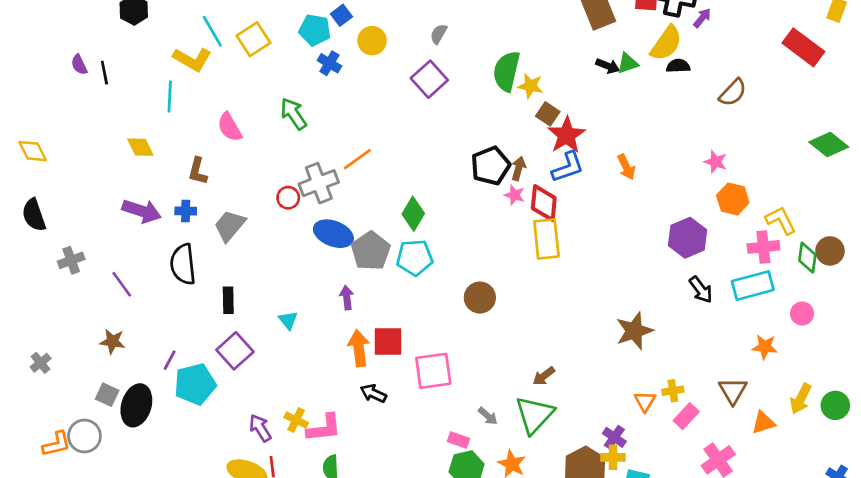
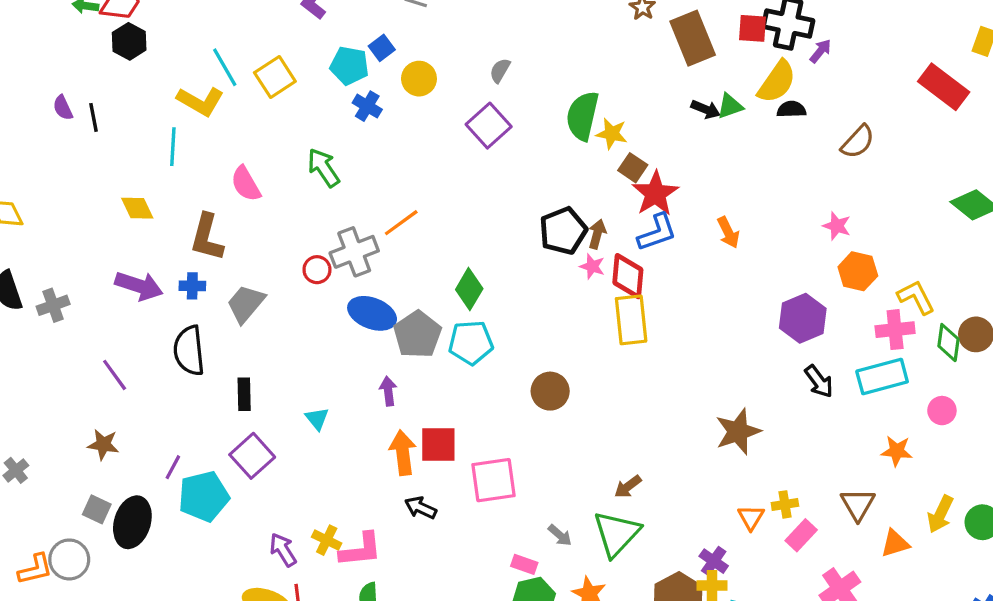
brown L-shape: (198, 171) -> (207, 237), size x1.4
gray cross: (71, 260) -> (53, 305), moved

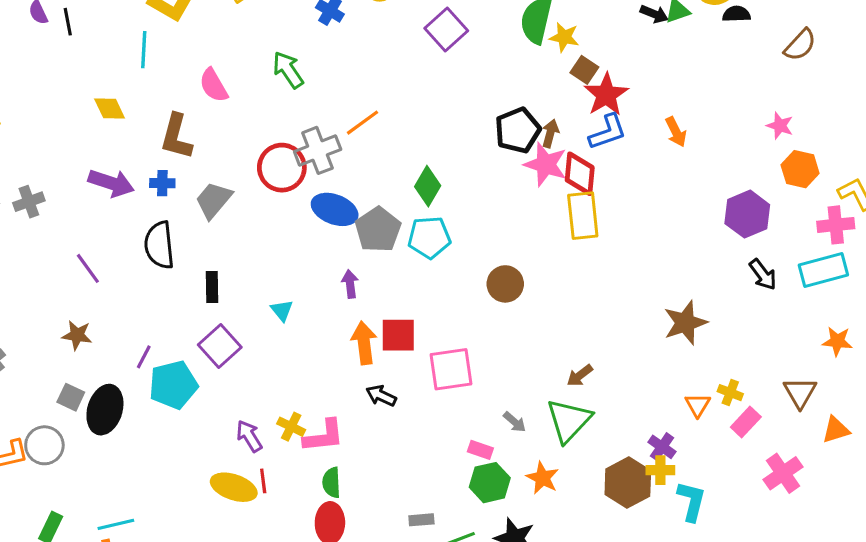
pink star: (592, 266) -> (546, 164), size x1.8
red circle: (317, 270) -> (282, 168), size x1.8
yellow cross: (785, 504) -> (730, 393), turned 30

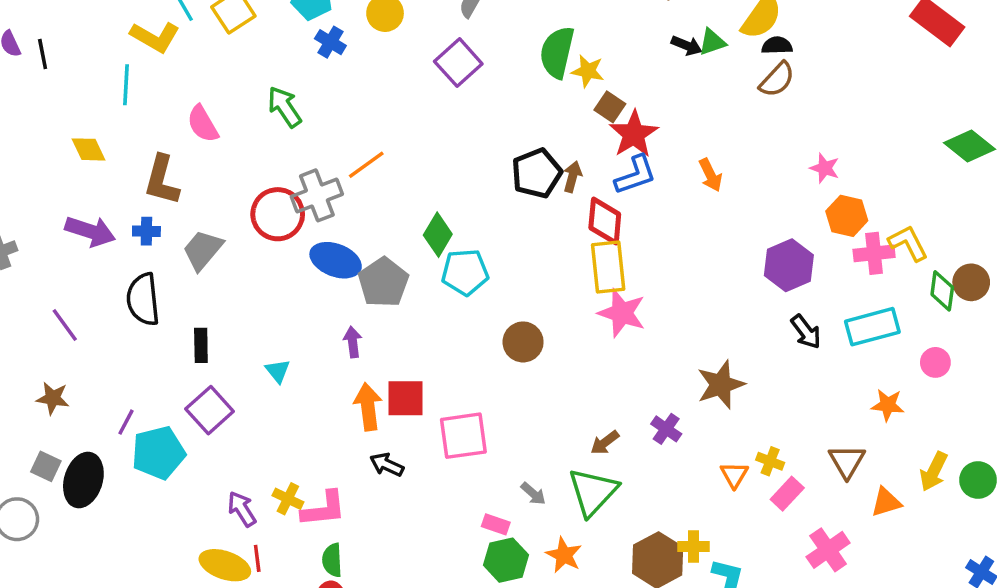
brown semicircle: (800, 45) -> (777, 80), moved
pink star: (546, 164) -> (622, 313), moved
pink cross: (836, 225) -> (874, 253), moved
cyan pentagon: (429, 237) -> (465, 272), moved
purple cross: (662, 447) -> (666, 429), moved

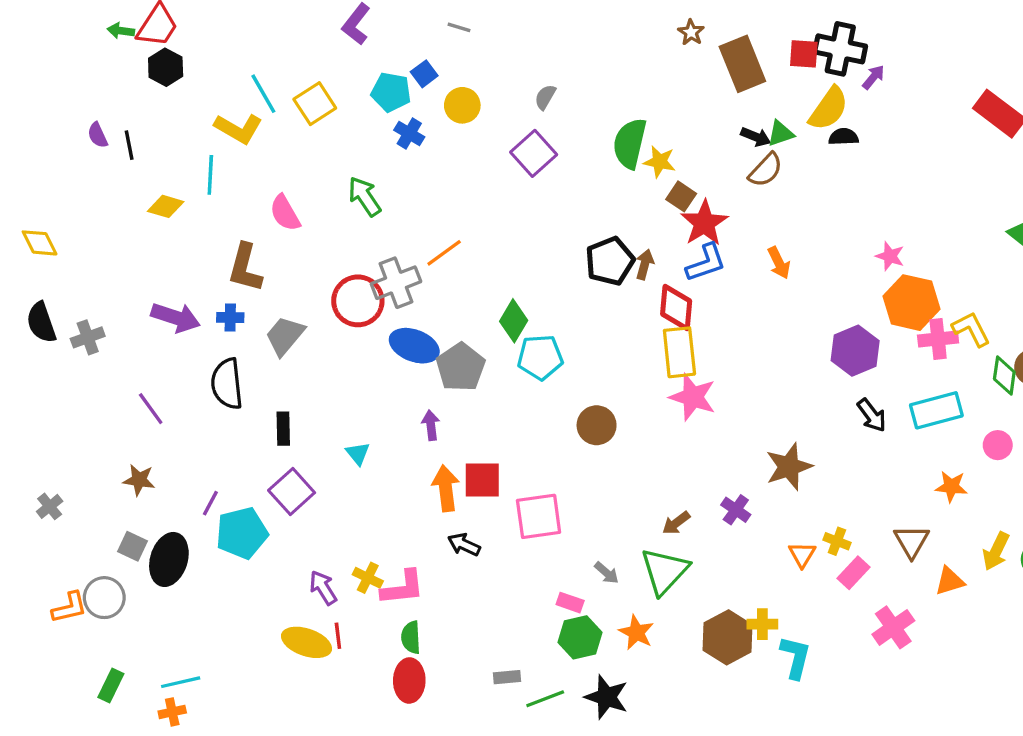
brown semicircle: (777, 80) -> (766, 170), moved
yellow diamond: (89, 149) -> (166, 206), moved, turned -48
orange hexagon: (847, 216) -> (912, 303), size x1.4

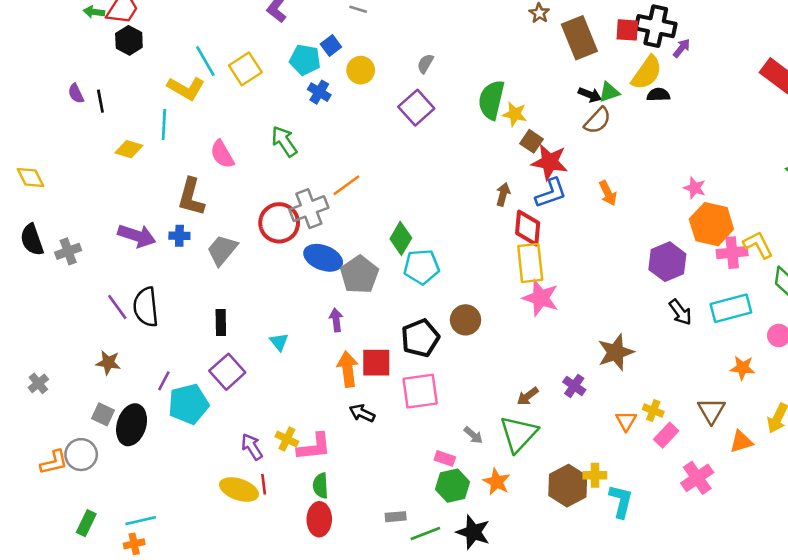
red star: (704, 223) -> (550, 162), turned -30
black pentagon: (610, 261) -> (420, 338), moved
black semicircle: (227, 384) -> (146, 307), moved

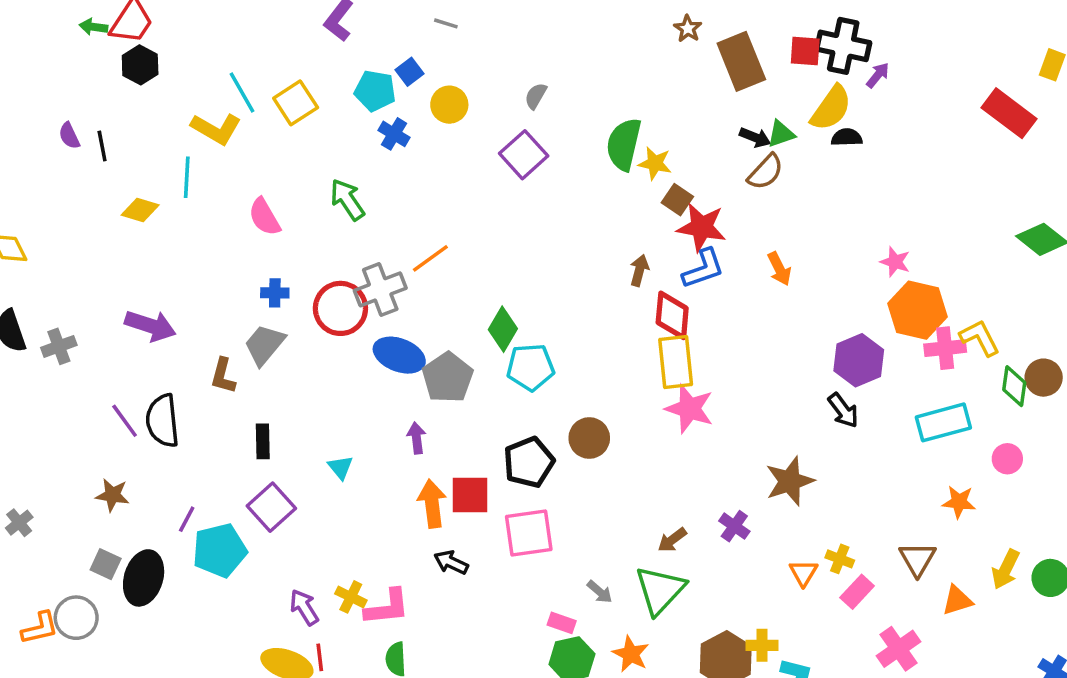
brown L-shape: (191, 197) -> (223, 376), moved, size x0.7
blue cross: (179, 236) -> (275, 293), moved
black arrow: (680, 312) -> (843, 410), moved

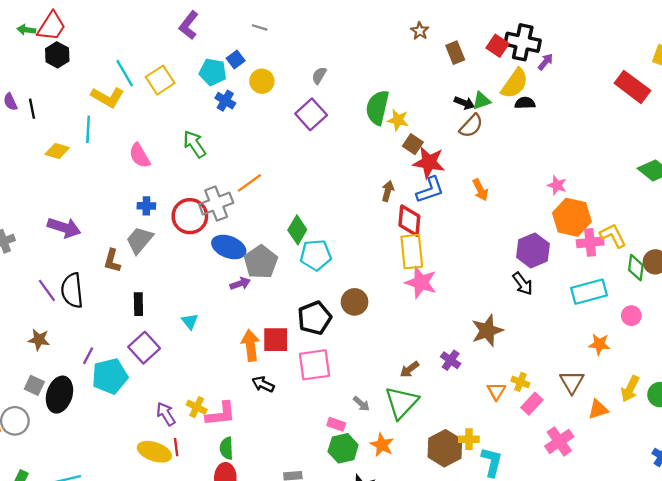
red square: (805, 51) -> (497, 46), turned 30
brown rectangle: (741, 61) -> (455, 53), size x0.6
purple arrow: (416, 438) -> (240, 284), moved, turned 78

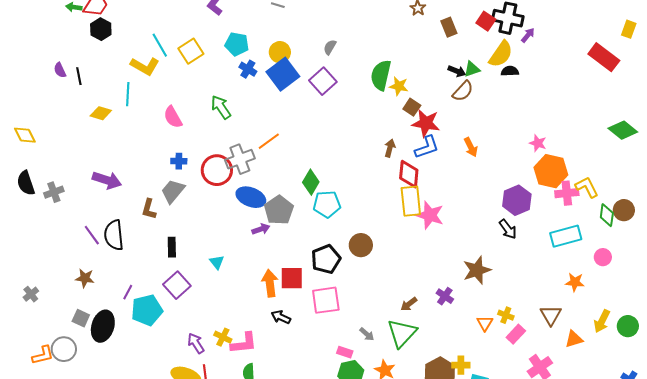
blue square: (236, 59) -> (283, 74), moved, size x2.0
pink star: (421, 282) -> (430, 215), moved

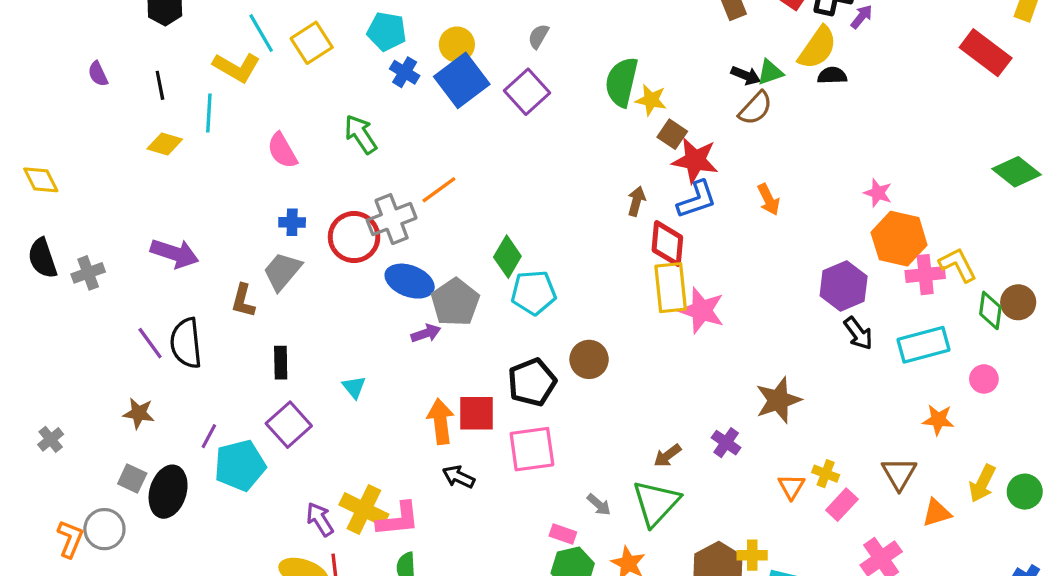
black line: (79, 76) -> (160, 85), moved
black arrow: (508, 229) -> (858, 333), moved
yellow cross: (223, 337) -> (364, 510), size x1.6
orange L-shape: (43, 355) -> (70, 539), turned -55

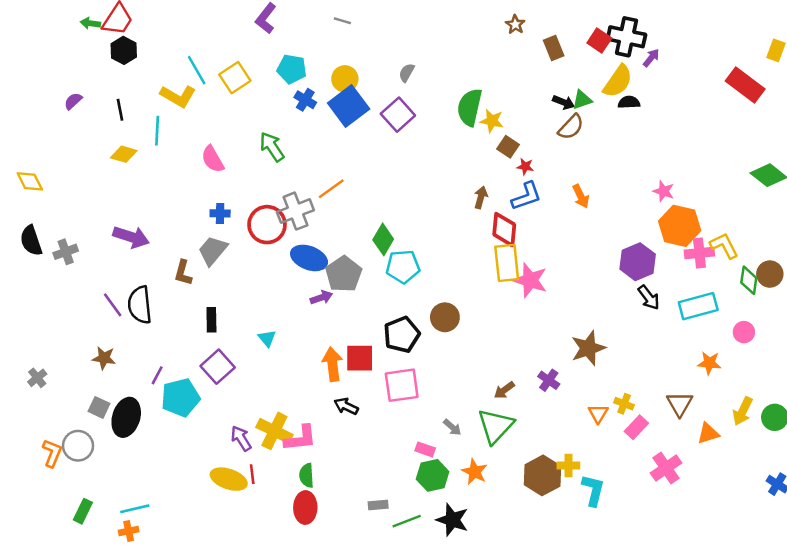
purple semicircle: (98, 74) -> (73, 101), turned 72
red star: (695, 160) -> (525, 167), size x0.5

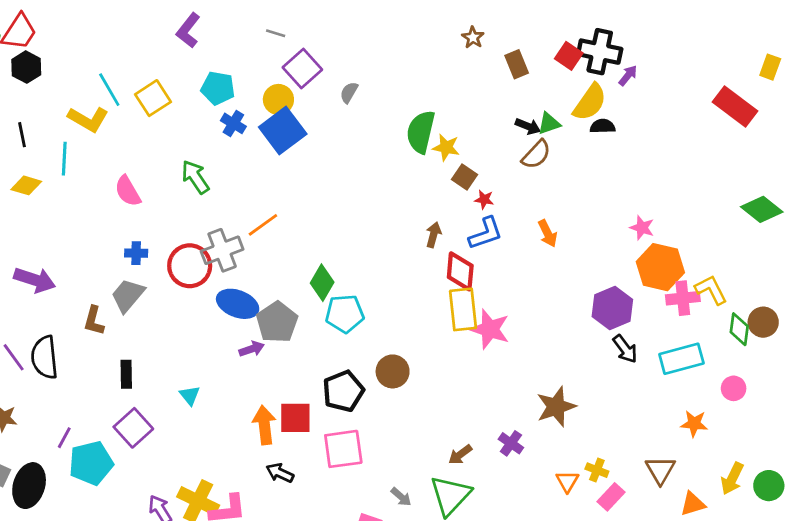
purple square: (398, 115) -> (302, 68), moved

